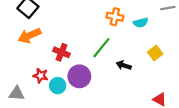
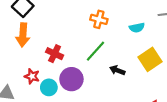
orange cross: (115, 17) -> (99, 19), moved
orange arrow: (30, 36) -> (23, 35), turned -65
yellow square: (155, 53) -> (150, 59), size x1.5

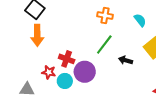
cyan semicircle: (137, 28) -> (140, 20), turned -112
red cross: (55, 54) -> (67, 59), moved

